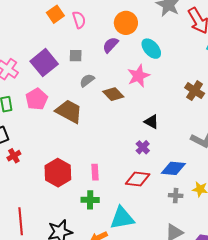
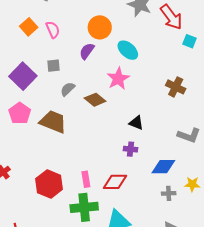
purple cross: (143, 147) -> (130, 149), turned -32
red diamond: (138, 179) -> (115, 182), moved
green cross: (90, 200) -> (84, 207), size x1.5

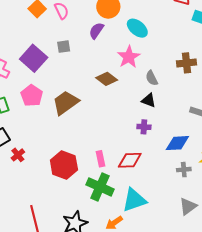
brown cross: (176, 87) -> (187, 63), turned -30
gray semicircle: (68, 89) -> (152, 78), moved, turned -70
brown trapezoid: (53, 122) -> (66, 103), turned -56
green cross: (84, 207) -> (100, 187), turned 32

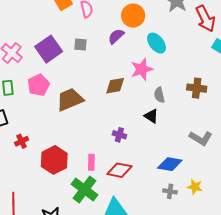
brown diamond: (107, 79) -> (115, 86), turned -60
purple cross: (144, 127) -> (119, 135), moved
red cross: (18, 155) -> (22, 141), moved

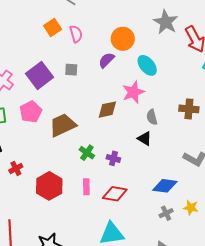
green cross: (84, 189) -> (87, 153), moved, size x0.6
gray cross: (170, 191) -> (166, 213), turned -32

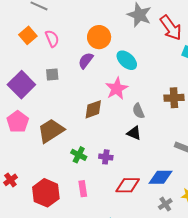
red diamond: (115, 194) -> (128, 185), moved

